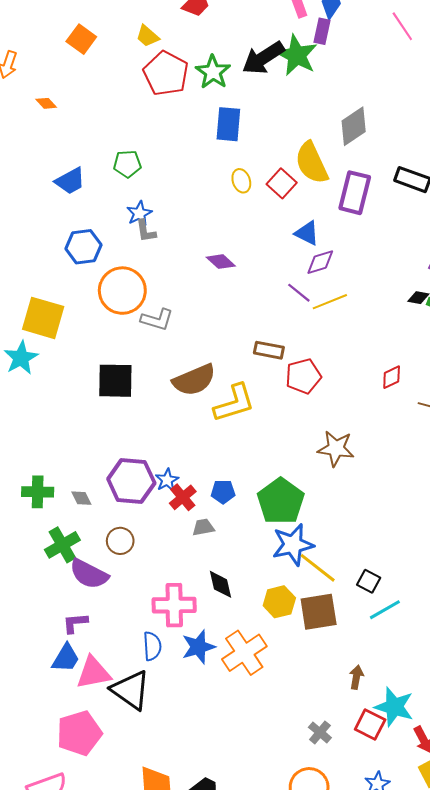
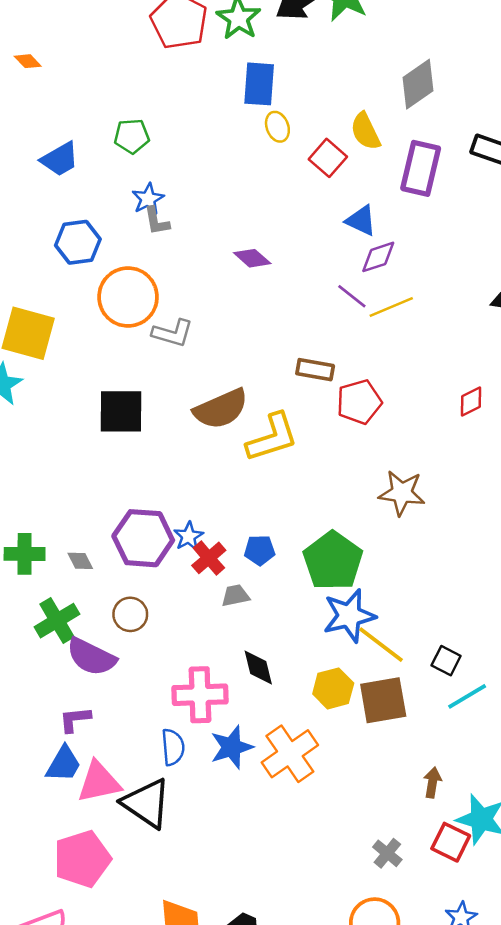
yellow semicircle: (312, 163) -> (365, 131), size x0.7
yellow ellipse: (241, 181) -> (277, 127), moved

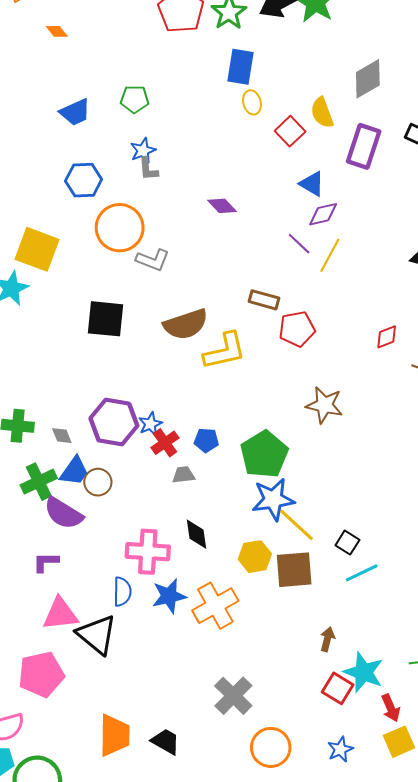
yellow line: (391, 307) -> (330, 255), turned -44
blue trapezoid: (64, 764) -> (74, 471), moved
gray cross: (387, 853) -> (233, 696), moved, size x1.6

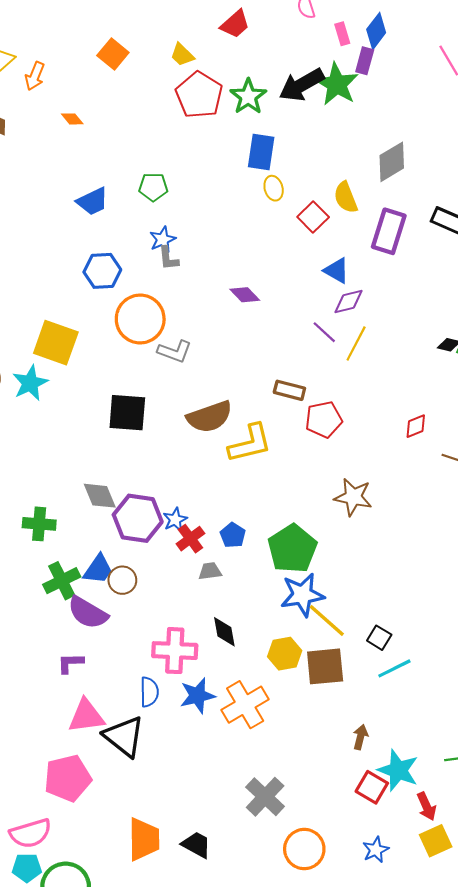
gray diamond: (62, 436) -> (100, 496), moved, size x1.6
blue pentagon: (206, 440) -> (233, 535), turned 30

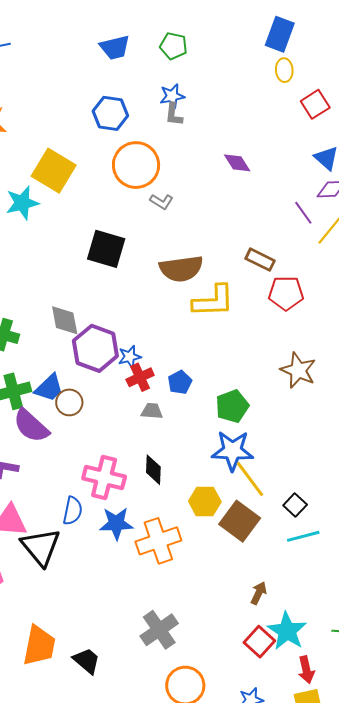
gray L-shape: (175, 351) -> (162, 202), size x0.7
green pentagon: (292, 549) -> (232, 406), size x0.7
brown square: (325, 666) -> (240, 521), turned 30

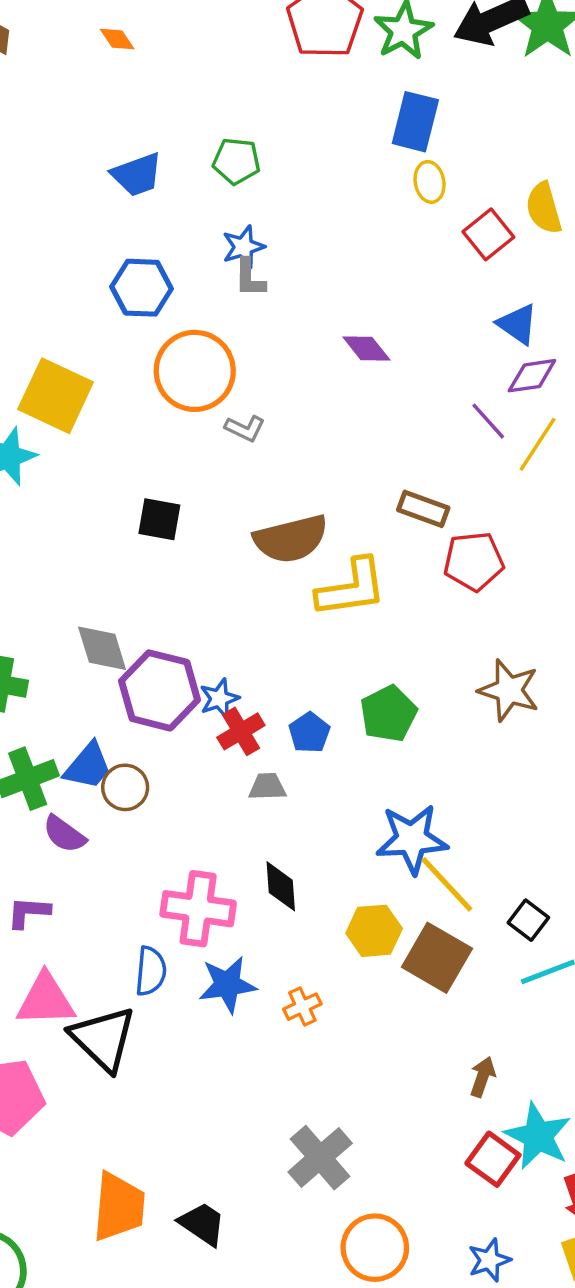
black square: (106, 249) -> (159, 519), size x0.7
green pentagon: (232, 406) -> (389, 714), moved
purple semicircle: (31, 426) -> (64, 834), size x0.7
orange cross: (158, 541) -> (302, 1007), size x0.5

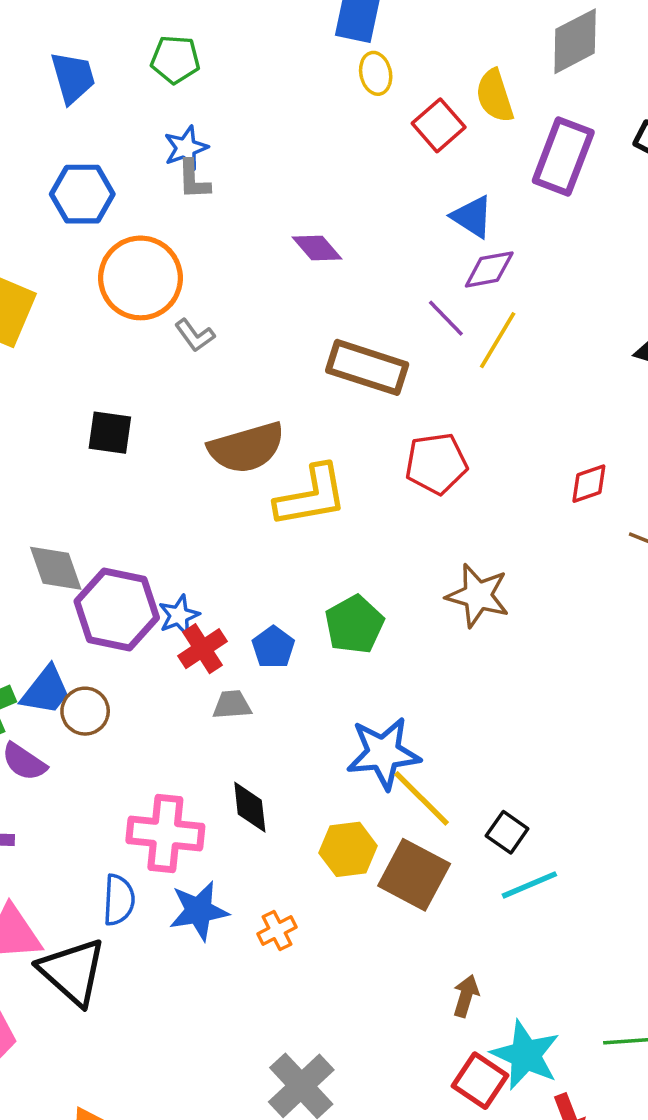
blue trapezoid: (137, 175) -> (73, 77), turned -84
gray L-shape: (245, 428) -> (195, 335), turned 30
brown rectangle: (423, 509) -> (367, 367), moved, size x1.5

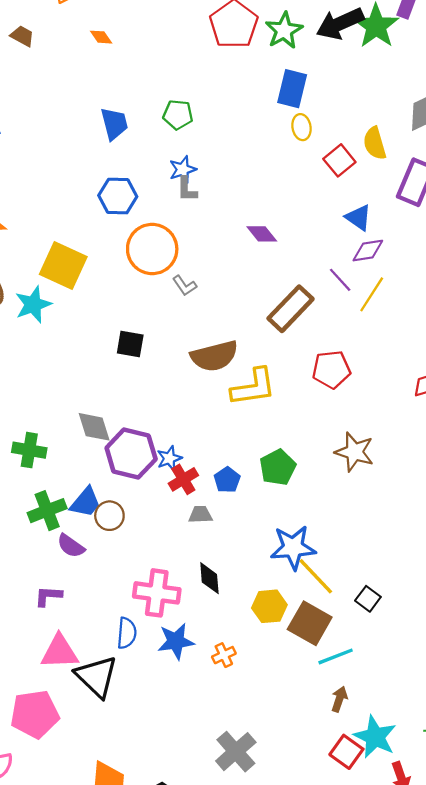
brown rectangle: (367, 367) -> (291, 309), turned -66
cyan line: (529, 885) -> (336, 656), moved

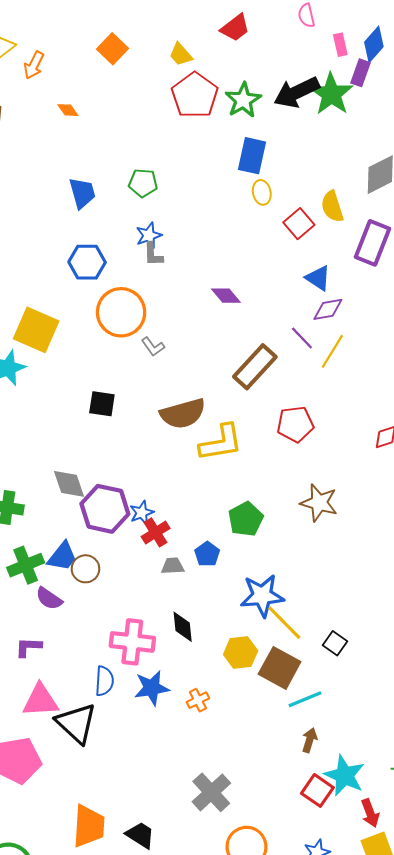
blue pentagon: (227, 480) -> (207, 554), moved

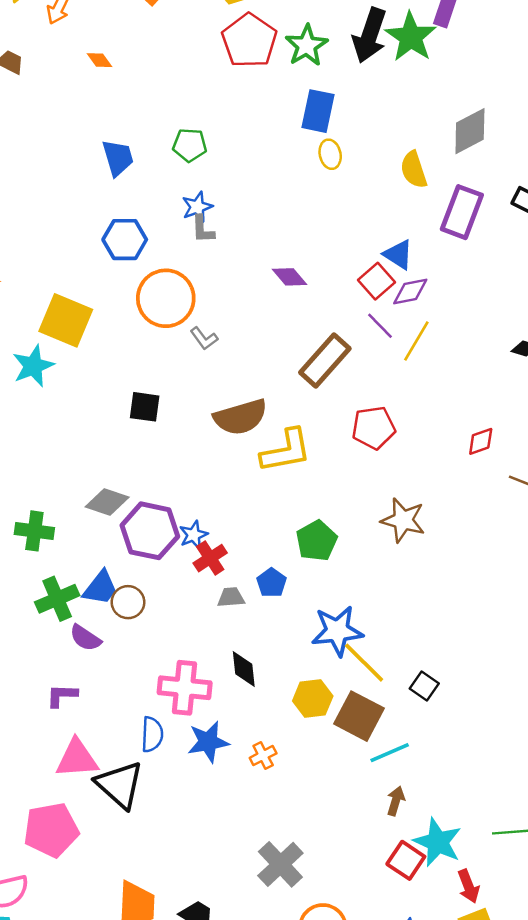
black arrow: (297, 92) -> (370, 35), turned -45
red square: (299, 224) -> (376, 281), moved
gray diamond: (69, 484) -> (107, 502), turned -52

